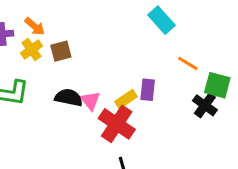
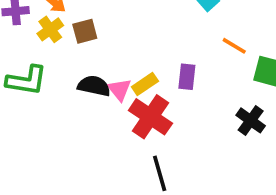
yellow rectangle: (126, 99) -> (145, 84), moved
black cross: (205, 105) -> (251, 120), moved

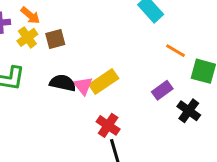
purple rectangle: (187, 77) -> (162, 90), moved, turned 48
yellow rectangle: (145, 84) -> (104, 81), size x1.4
red cross: (150, 117) -> (108, 125), moved, size x0.7

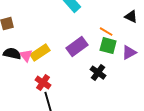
orange line: (176, 51) -> (106, 32), moved
purple rectangle: (162, 90) -> (77, 47), moved, size x1.5

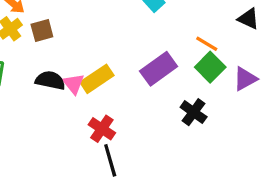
green square: (108, 46) -> (210, 67), turned 30

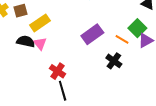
orange line: (207, 44) -> (122, 39), moved
green square: (210, 67) -> (137, 28), moved
yellow rectangle: (97, 79) -> (40, 23), moved

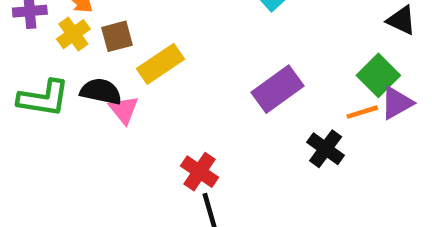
orange line: (122, 39) -> (362, 112), moved, turned -48
black semicircle: (26, 41) -> (101, 91), moved
pink triangle: (40, 43) -> (124, 110), moved

